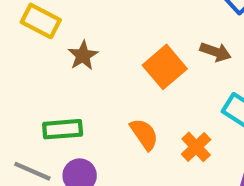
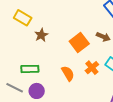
orange cross: (196, 147) -> (92, 68), moved

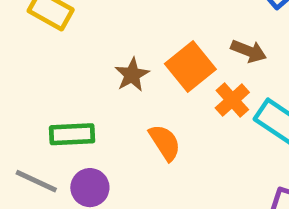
brown star: (41, 35) -> (132, 75), moved
orange cross: (92, 68) -> (232, 100), moved

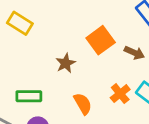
orange square: (190, 67) -> (101, 40), moved
orange cross: (232, 100) -> (120, 94), moved

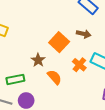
orange square: (101, 40) -> (59, 42), moved
brown star: (66, 63) -> (38, 60), moved

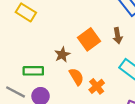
brown arrow: (84, 34) -> (118, 36), turned 56
orange cross: (79, 65) -> (97, 86), moved

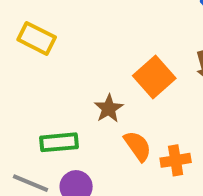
orange cross: (97, 86) -> (176, 160), turned 35

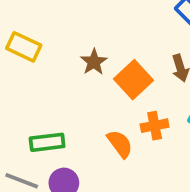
brown star: (109, 109) -> (94, 62), moved
orange cross: (176, 160) -> (155, 126), moved

